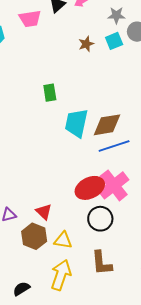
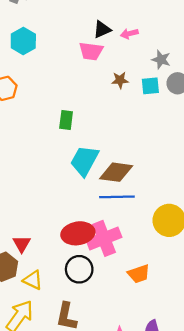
pink trapezoid: (30, 19) -> (91, 51), moved

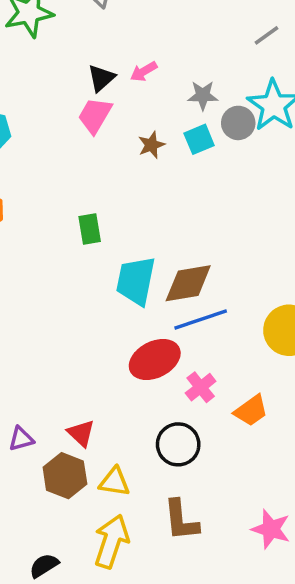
pink trapezoid: (91, 51) -> (95, 115), turned 130
red ellipse: (78, 233) -> (155, 360), moved
pink cross: (104, 238) -> (201, 387), size x0.6
orange trapezoid: (139, 274) -> (251, 411), moved

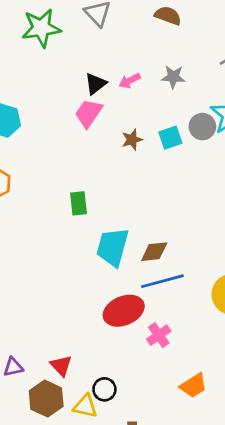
gray star: (203, 95) -> (173, 77), moved
brown diamond: (188, 283) -> (154, 252), size x0.7
orange trapezoid: (251, 411) -> (193, 386), moved
black circle: (178, 444) -> (104, 389), moved, size x0.7

